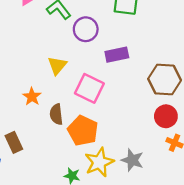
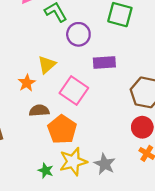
orange star: (32, 97) -> (27, 83), moved
brown semicircle: (56, 114) -> (39, 111), turned 84

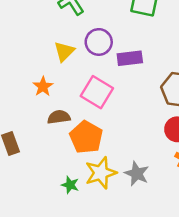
purple circle: (78, 34) -> (99, 42), moved
yellow triangle: (47, 65) -> (64, 52), moved

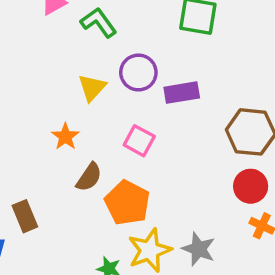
pink square: (97, 92) -> (139, 141), size x0.7
brown semicircle: (59, 117) -> (89, 177), turned 135

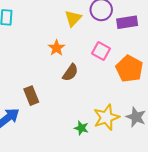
orange pentagon: (127, 203) -> (129, 69), moved

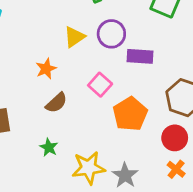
green star: (81, 128) -> (49, 147), moved

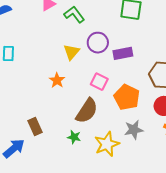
brown semicircle: (56, 103) -> (87, 111), moved, size x1.5
gray star: (125, 175) -> (134, 130), moved, turned -30

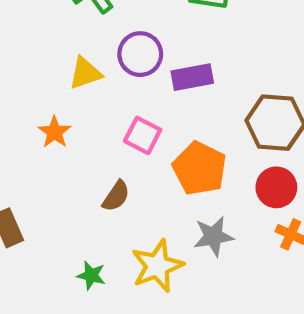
yellow triangle: (72, 52) -> (85, 73), turned 30
brown semicircle: (87, 111) -> (116, 196), size x0.6
green star: (74, 137) -> (91, 275), moved

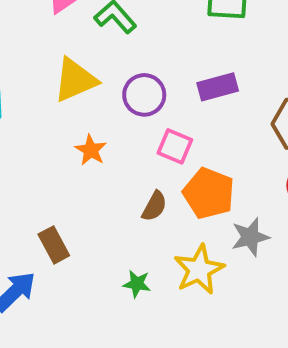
purple circle: (140, 54) -> (144, 95), moved
yellow triangle: (85, 73) -> (75, 80), moved, size x1.4
orange pentagon: (200, 168) -> (209, 193), moved

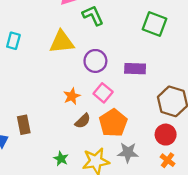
orange star: (91, 150) -> (72, 96), moved

